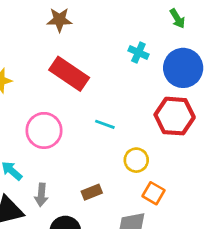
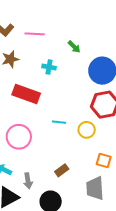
green arrow: (177, 19) -> (74, 47), moved
cyan cross: (138, 53) -> (49, 67), moved
yellow circle: (136, 160) -> (87, 130), moved

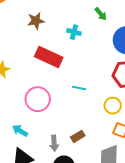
yellow circle: (87, 130) -> (113, 106), moved
gray arrow: (28, 181) -> (54, 143), moved

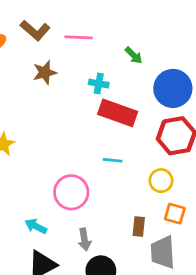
red rectangle: (49, 57) -> (118, 113), moved
pink circle: (38, 99) -> (71, 192), moved
brown rectangle: (78, 136) -> (139, 227), moved, turned -48

